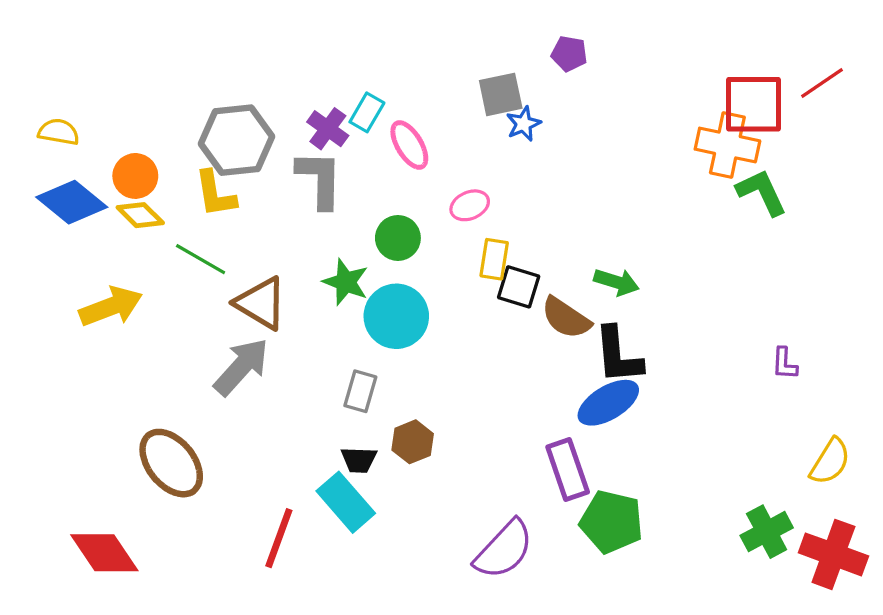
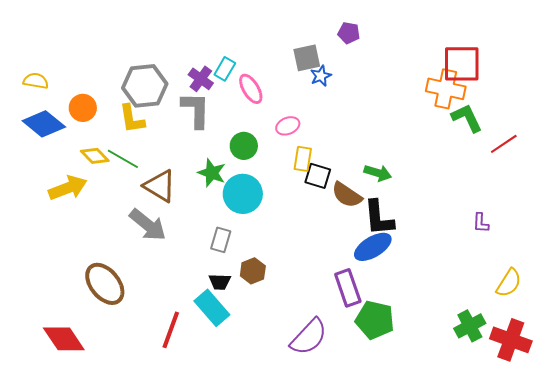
red line: (822, 83) -> (504, 144), moved
yellow diamond: (140, 215) -> (95, 156), moved
gray arrow: (241, 367) -> (148, 225), turned 87

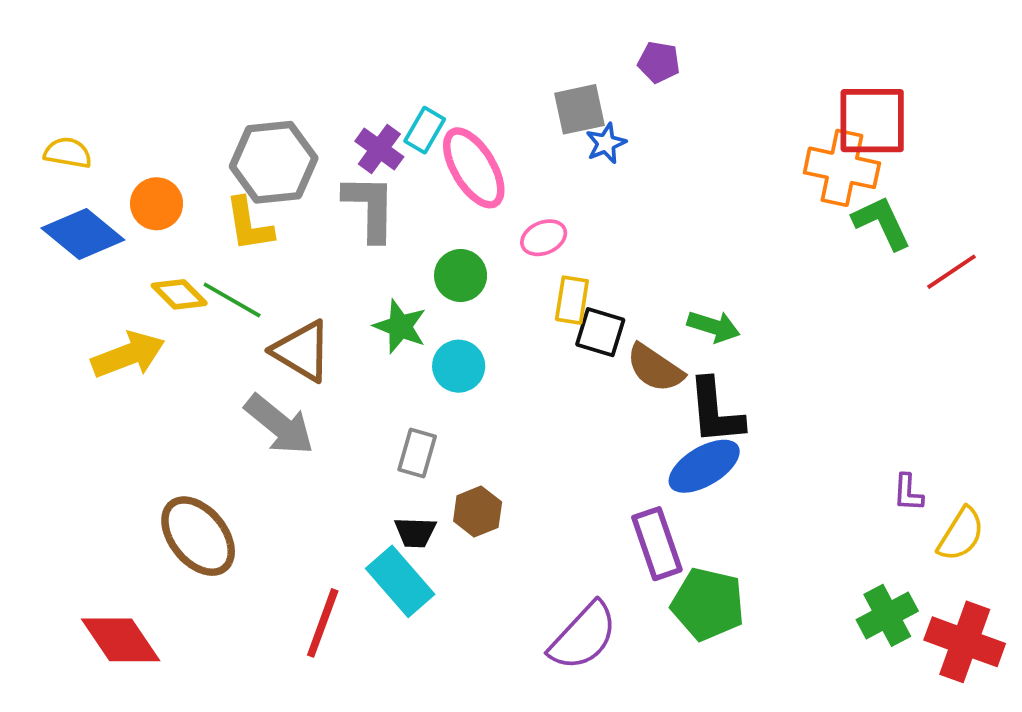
pink ellipse: (251, 89) -> (474, 168), size x1.4
cyan circle: (243, 194) -> (459, 366), size x0.7
purple L-shape: (481, 223) -> (908, 493), moved

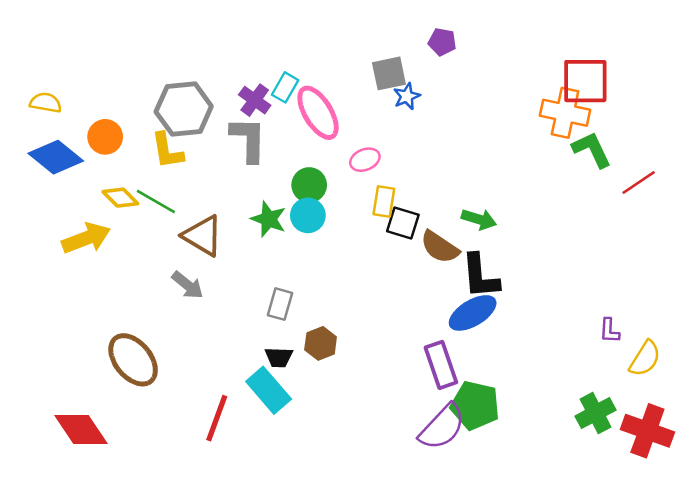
cyan circle: (459, 366) -> (308, 215), moved
gray arrow: (279, 425) -> (188, 285), size x0.7
purple semicircle: (583, 636) -> (442, 427), moved

